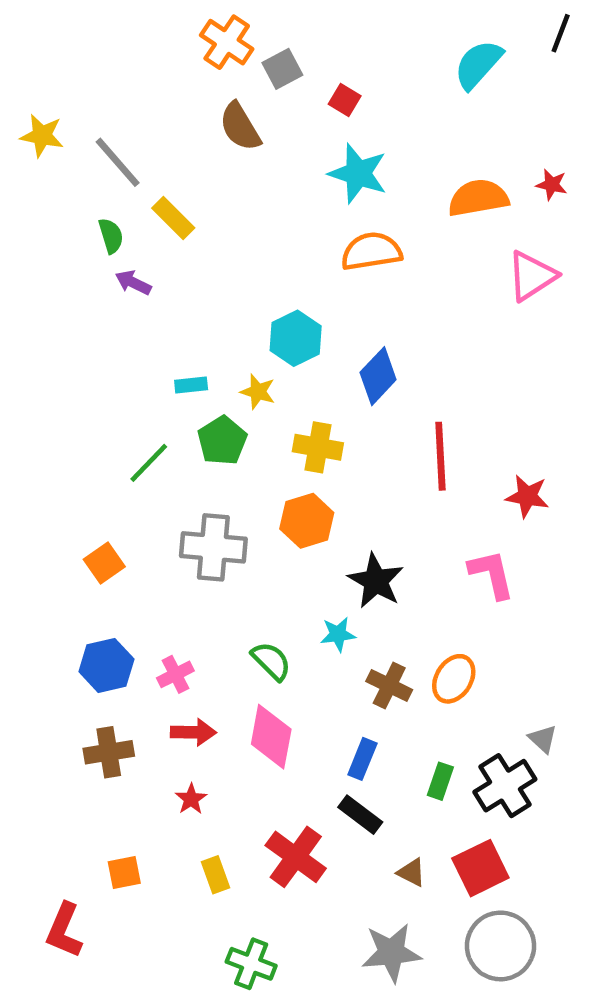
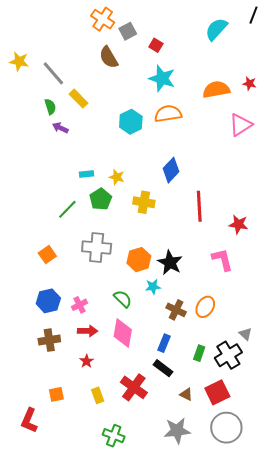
cyan hexagon: (296, 338) -> (131, 122), moved
orange hexagon: (307, 521) -> (139, 260), moved

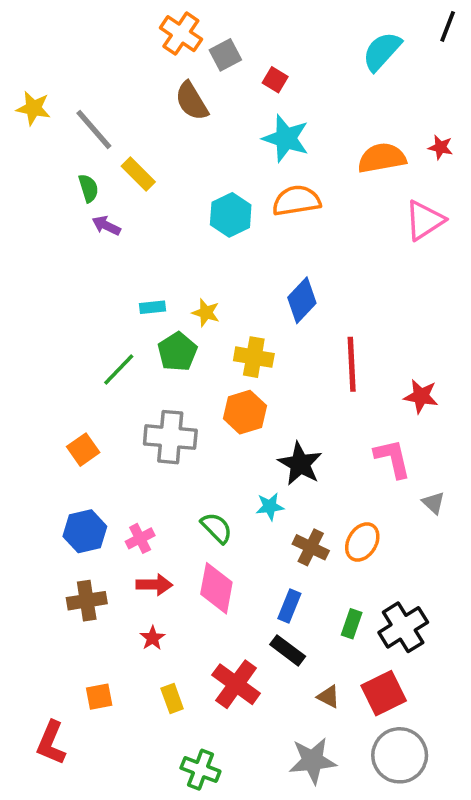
orange hexagon: (139, 260) -> (245, 412), moved
gray triangle: (245, 334) -> (433, 503), moved

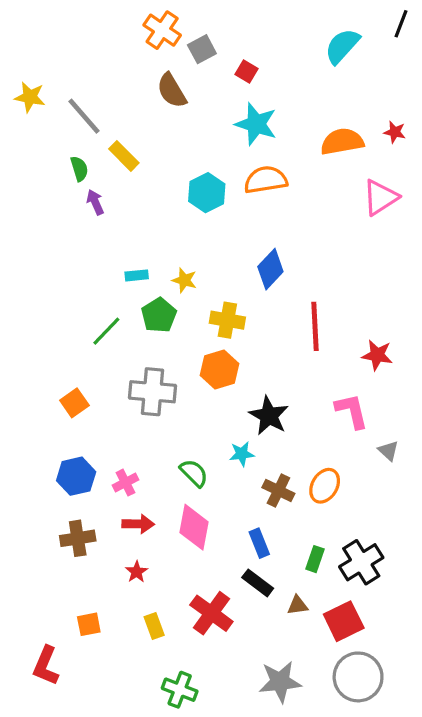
purple arrow: (106, 226) -> (95, 202), turned 40
blue rectangle: (289, 606) -> (259, 543), turned -44
brown triangle: (328, 697) -> (298, 605), moved, turned -35

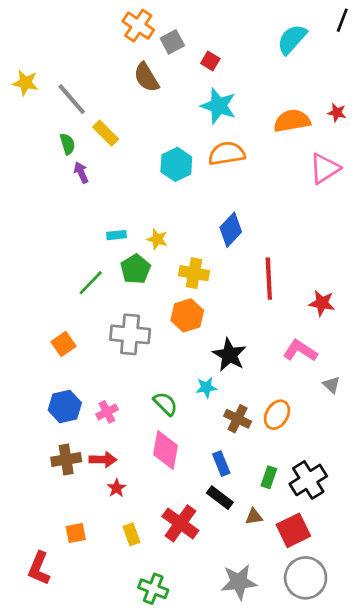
pink L-shape: (352, 411) -> (300, 351), turned -44
red arrow: (138, 524) -> (103, 460), moved

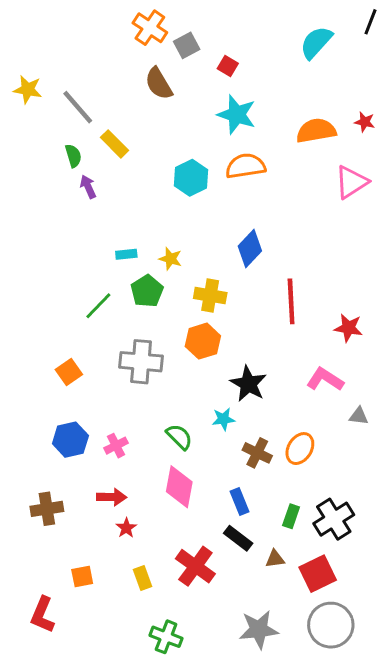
gray triangle: (331, 385) -> (359, 416), turned -36
brown cross: (66, 460) -> (47, 509), moved

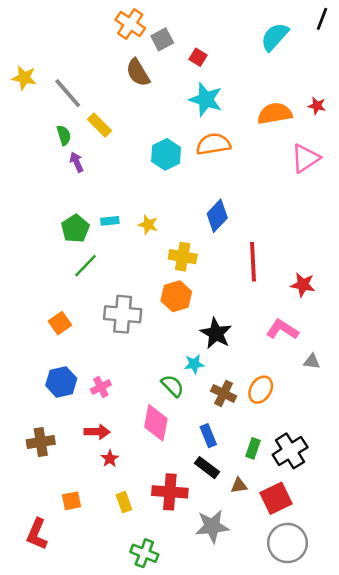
green pentagon: (147, 291) -> (75, 229), moved
green semicircle: (179, 437) -> (172, 386), moved
red cross: (195, 566) -> (170, 492), turned -32
gray star: (259, 629) -> (212, 526), moved

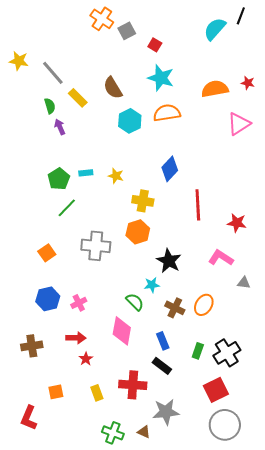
black line: (322, 19) -> (241, 16), moved
brown semicircle: (138, 73) -> (113, 88), moved
brown triangle: (239, 485) -> (144, 432), moved, turned 32

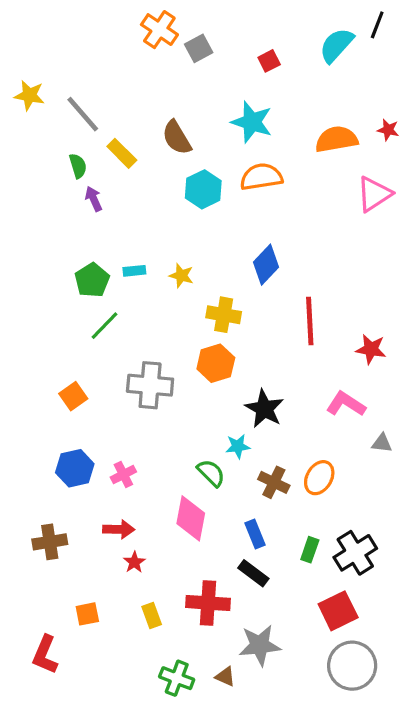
red square: (155, 45) -> (269, 61), moved, turned 32

